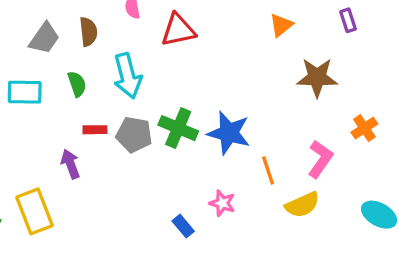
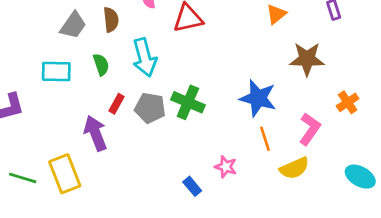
red rectangle: (95, 130) -> (117, 104), turned -60
blue star: (229, 133) -> (258, 98), moved
purple arrow: (70, 164) -> (96, 133), size x1.4

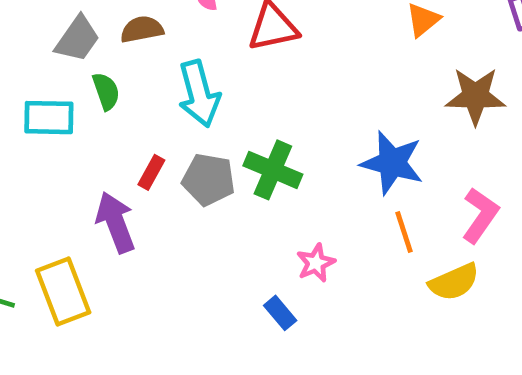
brown semicircle: (111, 20) -> (142, 29), turned -95
green semicircle: (101, 65) -> (106, 91), moved
pink star: (226, 167) -> (316, 263), moved, turned 30

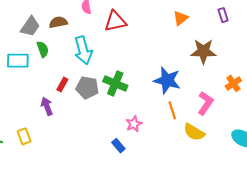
purple arrow: (116, 222) -> (47, 106), size x0.7
yellow semicircle: (454, 282) -> (194, 132), turned 55
yellow rectangle: (63, 291) -> (24, 136), size x0.6

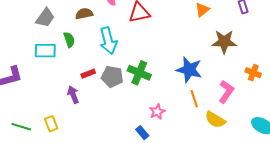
gray trapezoid: (30, 26) -> (45, 18), moved
orange cross: (233, 83) -> (253, 73), turned -35
red rectangle: (62, 84) -> (88, 74), turned 40

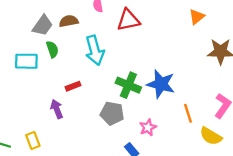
gray trapezoid: (45, 18) -> (43, 25), moved
blue star: (189, 70) -> (161, 84), moved
gray pentagon: (112, 77) -> (112, 113), moved

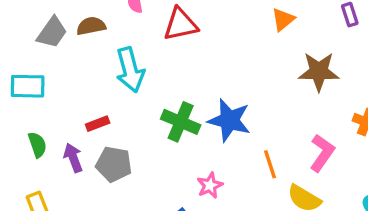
green semicircle: (52, 49) -> (37, 145), moved
gray pentagon: (112, 113) -> (114, 164), moved

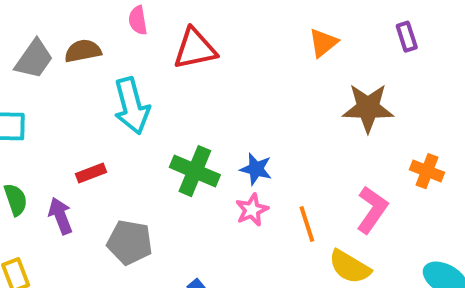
blue star: (229, 120) -> (256, 169), size x0.6
gray pentagon: (114, 164) -> (130, 242), moved
pink star: (210, 185) -> (252, 210), moved

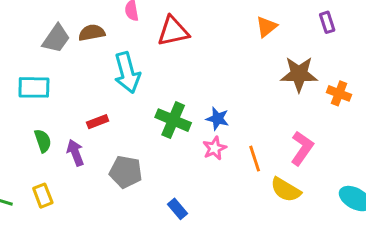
orange cross: (427, 171) -> (339, 93), moved

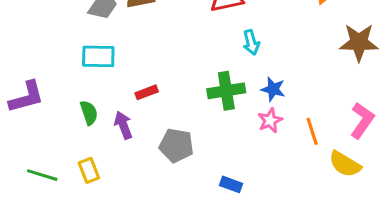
cyan arrow: (127, 73) -> (251, 42), moved, size x0.6
cyan rectangle: (34, 87) -> (98, 56), moved
green cross: (173, 120) -> (226, 91), turned -32
blue rectangle: (178, 209) -> (231, 184), turned -30

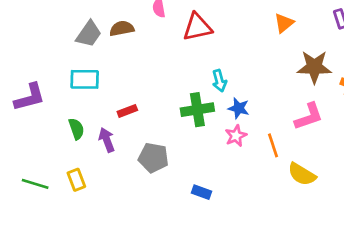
cyan arrow: (251, 42) -> (219, 81), moved
purple L-shape: (27, 97) -> (30, 97), moved
pink L-shape: (362, 120) -> (309, 116), moved, turned 36

